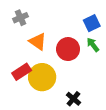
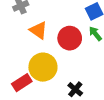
red rectangle: (22, 72) -> (22, 83), moved

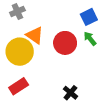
yellow circle: (43, 67) -> (20, 52), moved

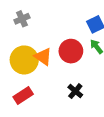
orange triangle: (35, 35) -> (43, 57), moved
black cross: (70, 93) -> (75, 91), moved

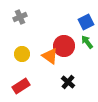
orange triangle: (43, 57) -> (50, 56), moved
yellow circle: (24, 60) -> (22, 54), size x0.6

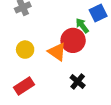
green arrow: (87, 42) -> (82, 26), moved

